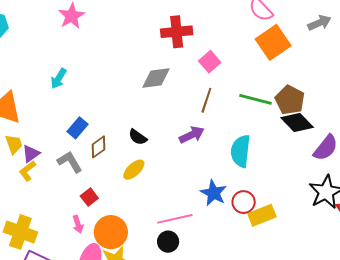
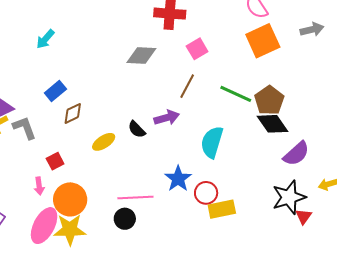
black semicircle: (138, 137) -> (137, 129), moved
gray L-shape: (70, 162) -> (24, 128), moved

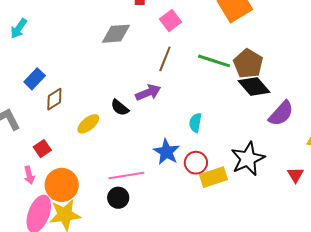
cyan semicircle: (212, 142) -> (195, 123), moved, size x0.6
black star: (289, 197) -> (248, 159), moved

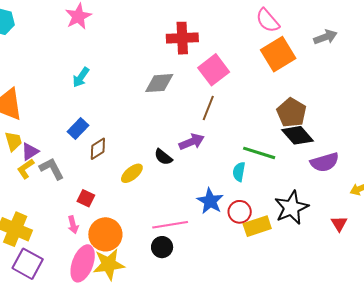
pink square: (170, 21) -> (214, 70), size x1.4
cyan arrow: (19, 28) -> (81, 77), moved
green line: (214, 61) -> (259, 153), moved
purple semicircle: (281, 113) -> (325, 162), turned 32
red square: (42, 149) -> (86, 198), turned -30

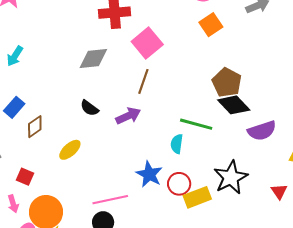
orange square: (278, 54) -> (211, 25), size x0.7
black semicircle: (163, 157) -> (89, 108), moved

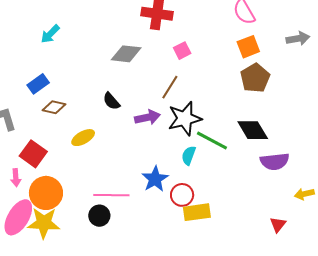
pink square: (147, 43) -> (182, 51), size x0.6
brown pentagon: (227, 82) -> (255, 78), moved
brown diamond: (35, 127) -> (54, 107), turned 35
red square: (25, 177) -> (33, 154), size x1.5
black star: (231, 177) -> (185, 119), moved

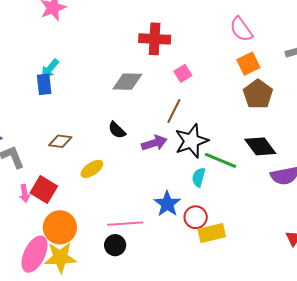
blue rectangle: (38, 84) -> (44, 84), moved, turned -55
pink arrow: (16, 178) -> (25, 194), moved

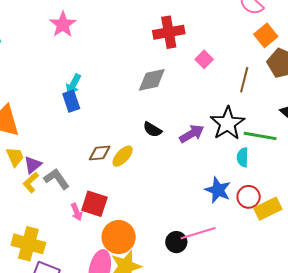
brown line: (174, 111) -> (244, 80), moved
yellow ellipse: (92, 169) -> (123, 156), moved
pink line: (125, 224) -> (198, 233), moved

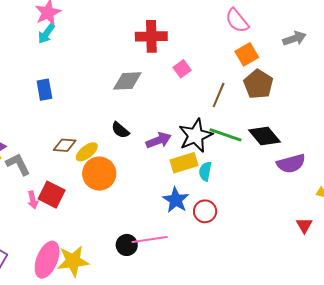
cyan arrow: (73, 85) -> (46, 34), moved
green line: (260, 136) -> (225, 135), moved
yellow rectangle: (268, 209) -> (184, 163), moved
orange circle: (119, 237) -> (99, 174), moved

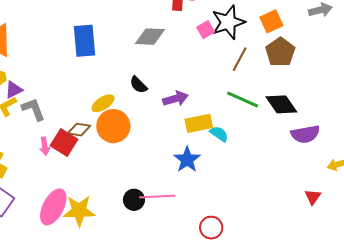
blue rectangle: (44, 90) -> (85, 41), moved, size x1.5
black star: (195, 136) -> (228, 22), moved
brown diamond: (65, 145) -> (79, 130), moved
cyan semicircle: (205, 171) -> (219, 134), turned 108
red circle: (205, 211) -> (211, 228), moved

